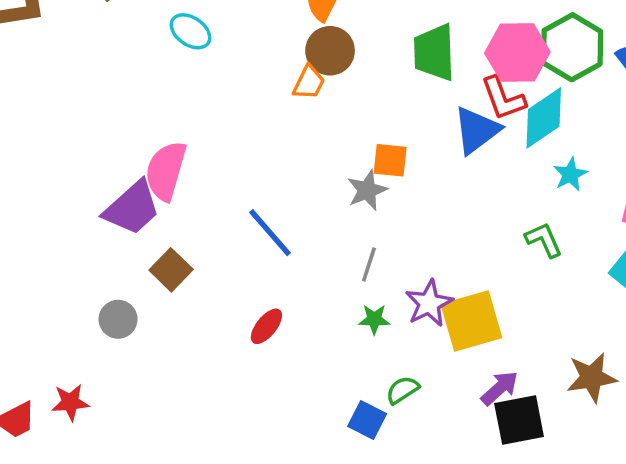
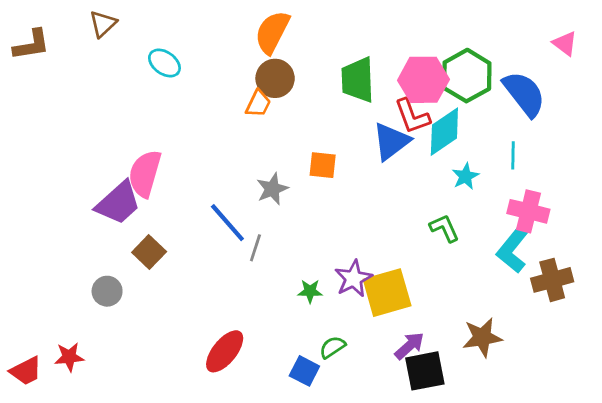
gray star: (367, 190) -> (272, 189), moved
gray line: (369, 264) -> (255, 248), moved
red ellipse: (266, 326) -> (225, 351), moved, size x1.5

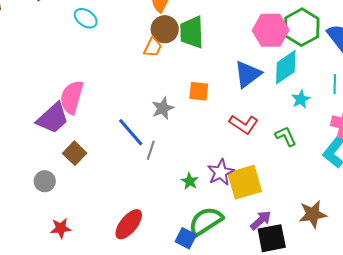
green trapezoid: (358, 80) -> (192, 32), moved
red L-shape: (412, 116) -> (244, 124), moved, turned -36
green star: (310, 291) -> (190, 181), turned 30
green semicircle: (332, 347) -> (206, 221), size x1.8
red star: (69, 357) -> (61, 228), moved

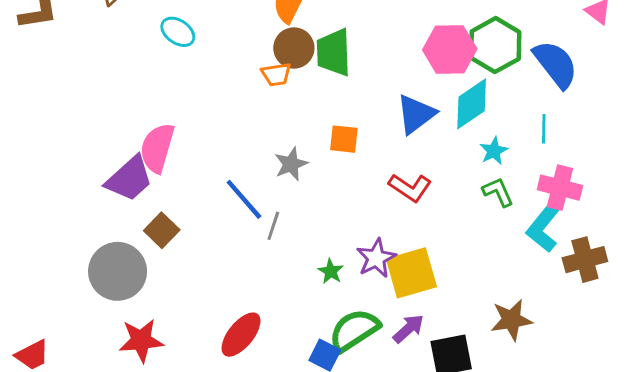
orange trapezoid: (153, 47) -> (276, 74), turned 55
green L-shape: (286, 136) -> (498, 192), moved
gray circle: (45, 181) -> (118, 271), size x1.8
purple arrow: (261, 220) -> (409, 329), moved
red star: (61, 228) -> (141, 340), size x1.4

